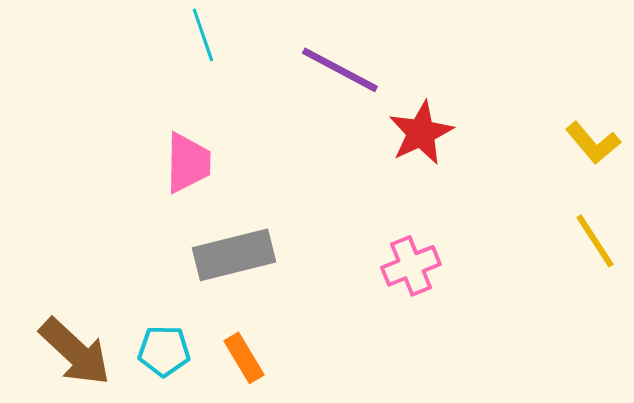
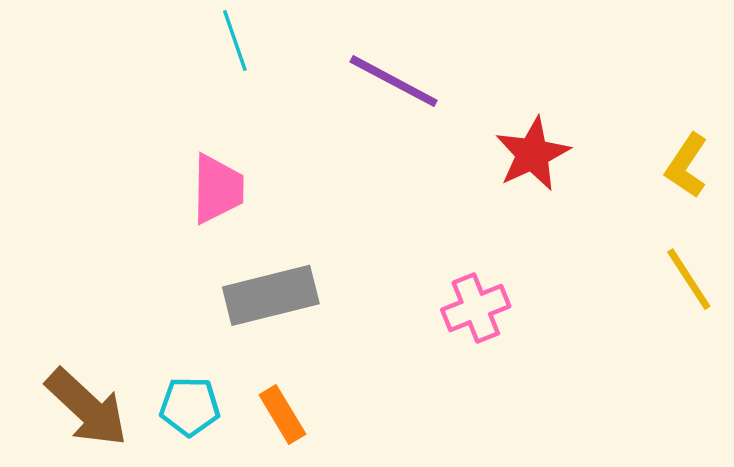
red star: (421, 133) -> (533, 154), moved
yellow L-shape: (593, 143) -> (687, 166), turned 74

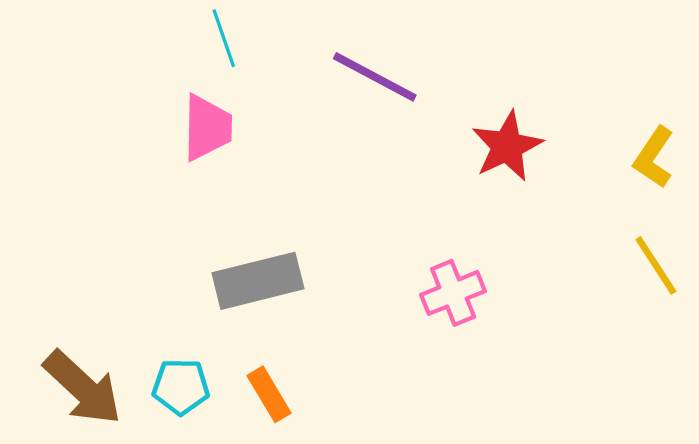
pink trapezoid: (218, 189) -> (207, 128), moved

